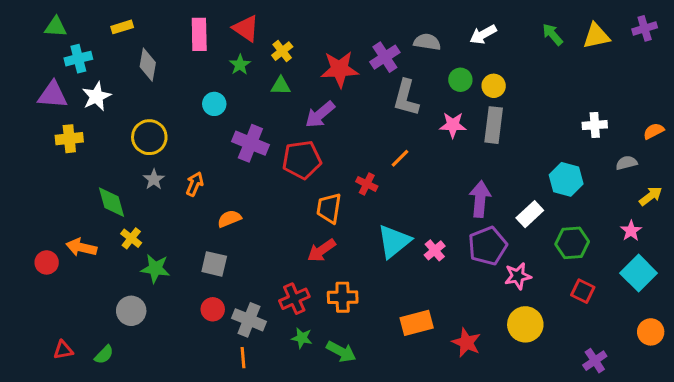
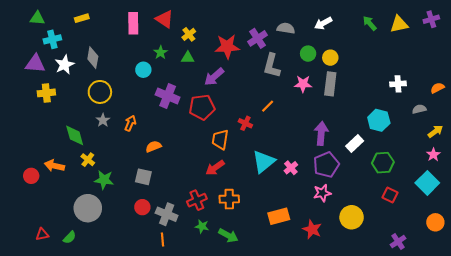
gray diamond: (148, 65) -> (93, 58), moved
green star: (240, 65) -> (161, 53), moved
pink star: (631, 231) -> (433, 155), moved
pink star: (518, 276) -> (322, 193), moved
gray circle: (131, 311) -> (88, 208), size x1.4

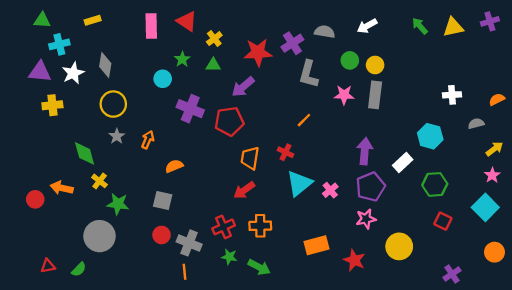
red cross: (245, 123) -> (286, 152), moved

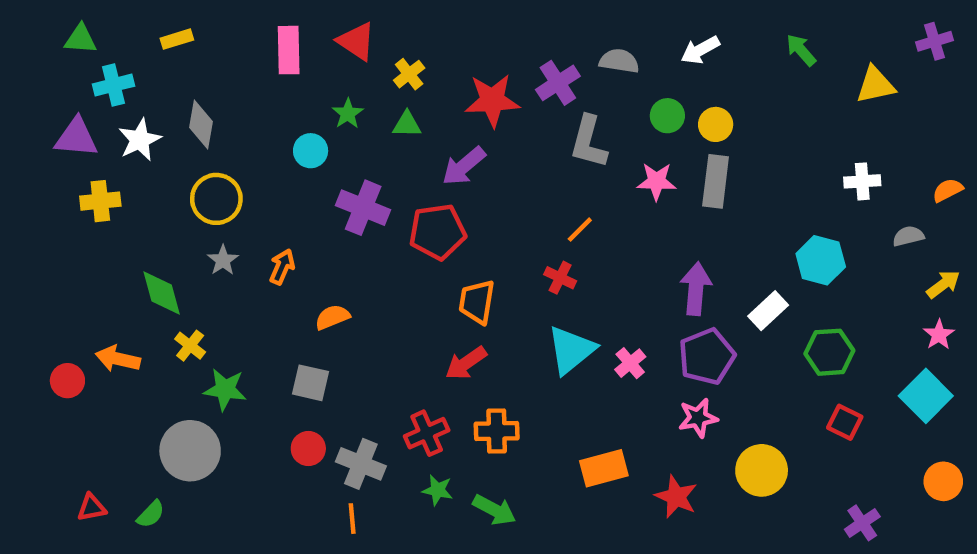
yellow triangle: (453, 27) -> (875, 85), moved
red cross: (286, 152) -> (560, 278), moved

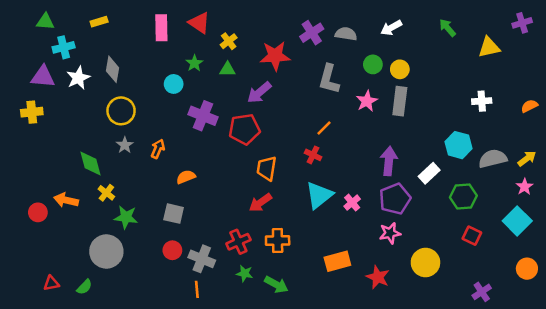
purple cross: (558, 83) -> (312, 33), moved
pink star: (656, 181) -> (367, 101), turned -30
yellow cross: (100, 201) -> (32, 112), moved
gray semicircle: (908, 236) -> (493, 159), moved, size x1.6

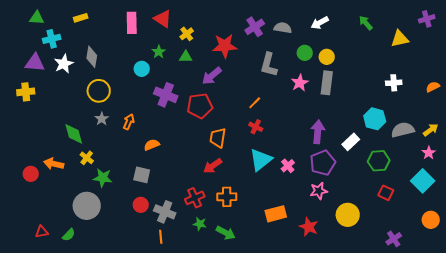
orange line: (324, 128) -> (255, 103), moved

